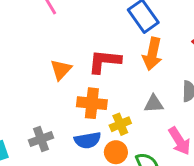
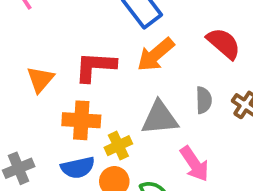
orange arrow: (152, 54) -> (156, 55), turned 40
gray triangle: (154, 104) -> (160, 118), size x1.5

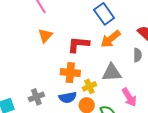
orange triangle: (40, 79) -> (45, 36), moved
gray semicircle: (204, 100) -> (137, 55), moved

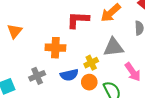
orange triangle: (45, 36) -> (15, 31), moved
orange cross: (70, 73) -> (55, 48), moved

